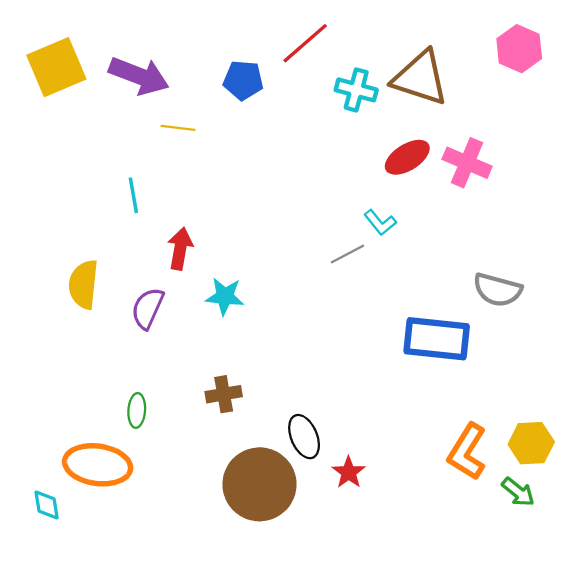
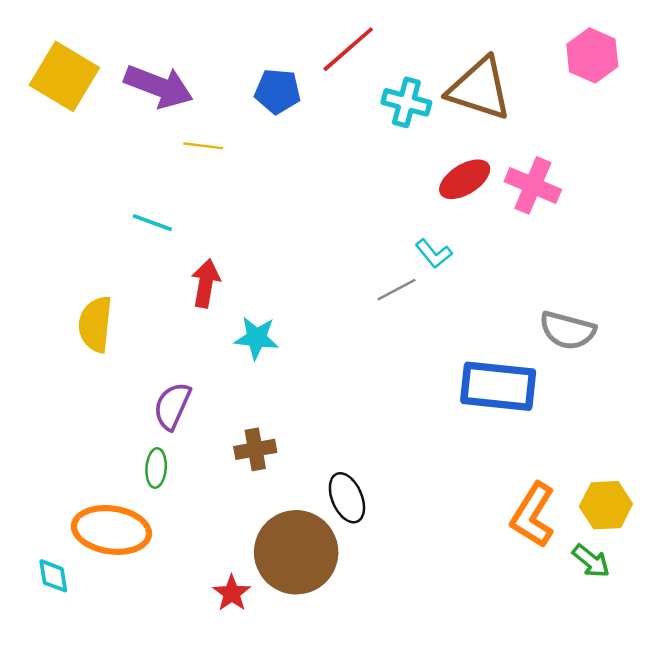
yellow square: (56, 67) -> (64, 76), turned -36
cyan line: (133, 195) -> (152, 223), turned -60
purple semicircle: (148, 308) -> (172, 406), moved
red star: (349, 472) -> (232, 593), moved

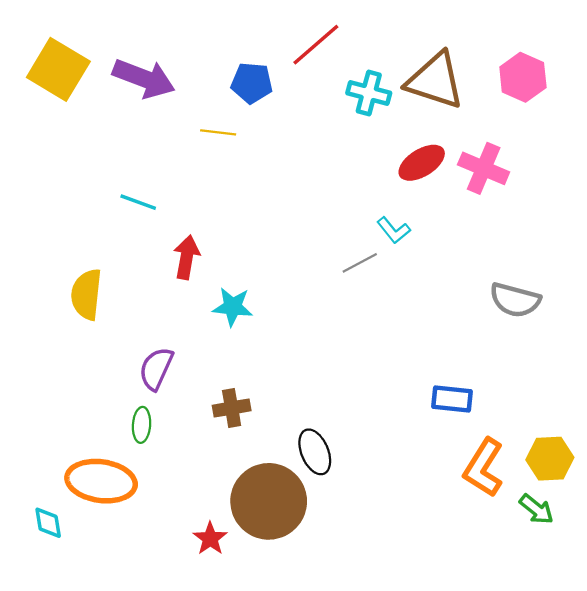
pink hexagon: (592, 55) -> (523, 77), moved
yellow line: (203, 146) -> (218, 132), moved
blue rectangle: (498, 386) -> (452, 399), moved, size x0.6

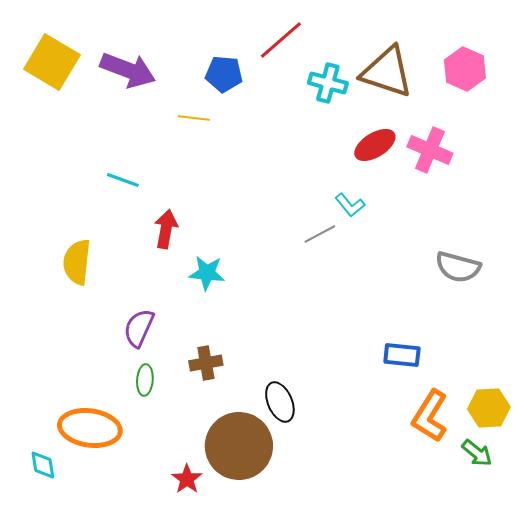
green ellipse: (142, 425) -> (145, 380), moved

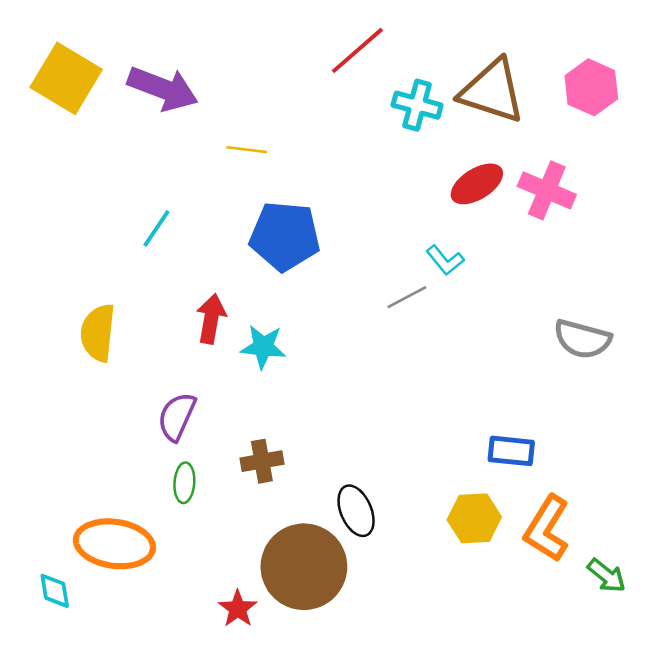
blue pentagon: (224, 74) -> (285, 236), moved, size x1.5
cyan line: (123, 180) -> (156, 228), turned -76
red arrow: (166, 229) -> (211, 319), moved
yellow hexagon: (489, 408) -> (474, 518), moved

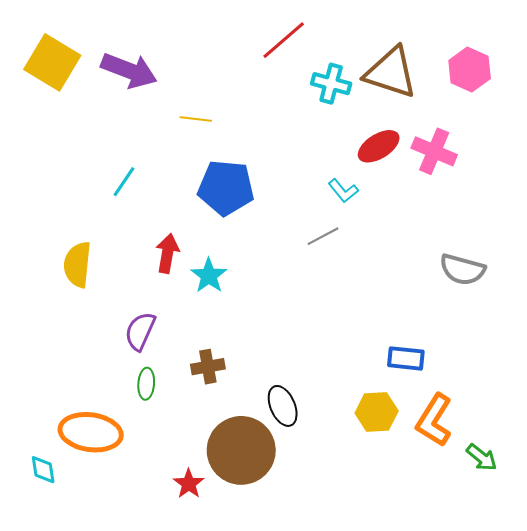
cyan L-shape: (445, 260) -> (343, 191), moved
cyan star: (263, 347) -> (209, 276), turned 30

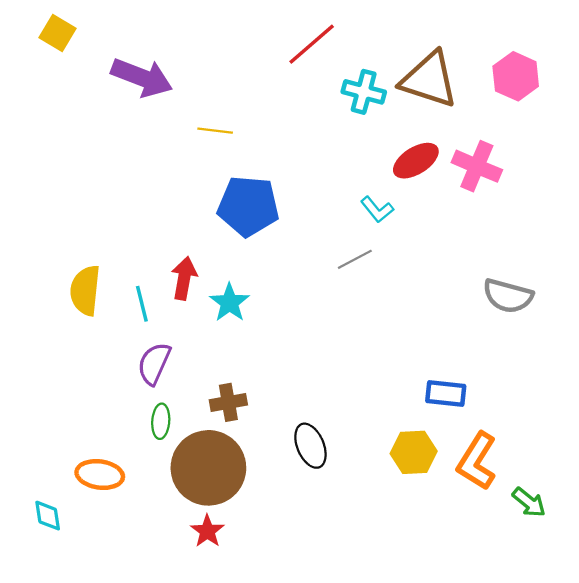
yellow square: (52, 62) -> (58, 33), moved, size x0.6
cyan line: (124, 182) -> (142, 304), moved, turned -48
orange ellipse: (91, 432) -> (100, 475), size x0.7
brown circle: (241, 450) -> (208, 468), moved

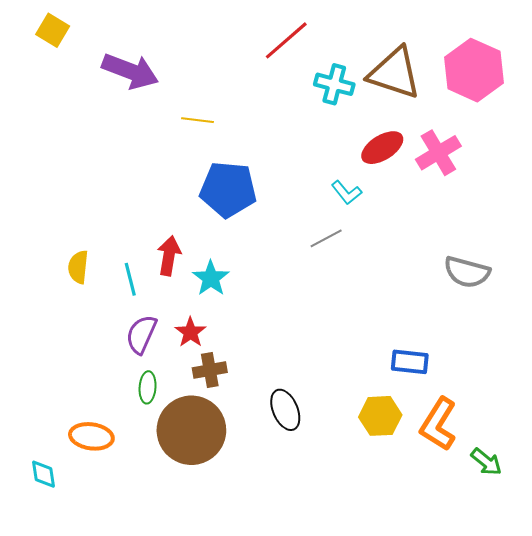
pink hexagon: (516, 76) -> (474, 70), size x1.4
pink cross: (477, 166) -> (438, 153), turned 36
yellow semicircle: (85, 290) -> (78, 267), size x0.7
red star: (207, 531) -> (190, 332), moved

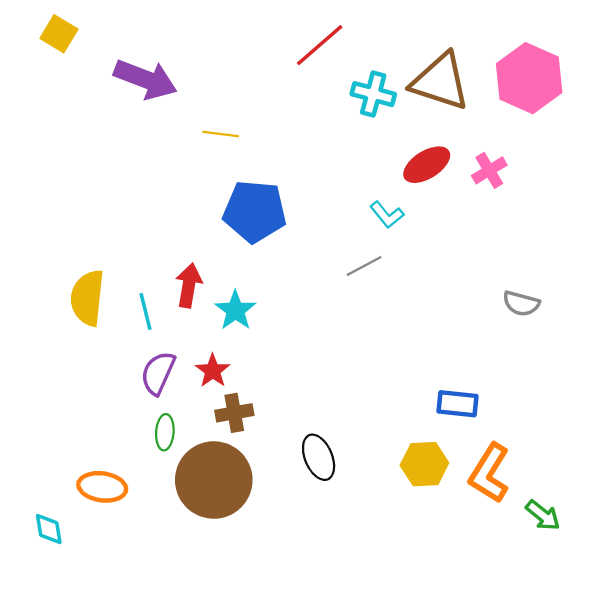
pink cross: (438, 153) -> (489, 170), size x0.7
yellow semicircle: (78, 267) -> (87, 298), size x1.5
gray semicircle: (467, 272) -> (521, 304), size x0.7

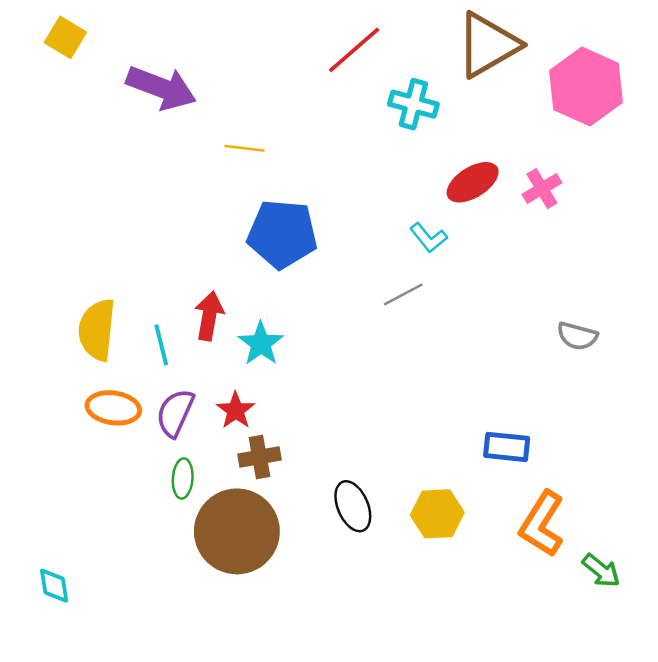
brown triangle: (440, 82) -> (488, 45), moved, turned -48
yellow hexagon: (424, 464) -> (437, 514), moved
orange ellipse: (102, 487) -> (113, 408), moved

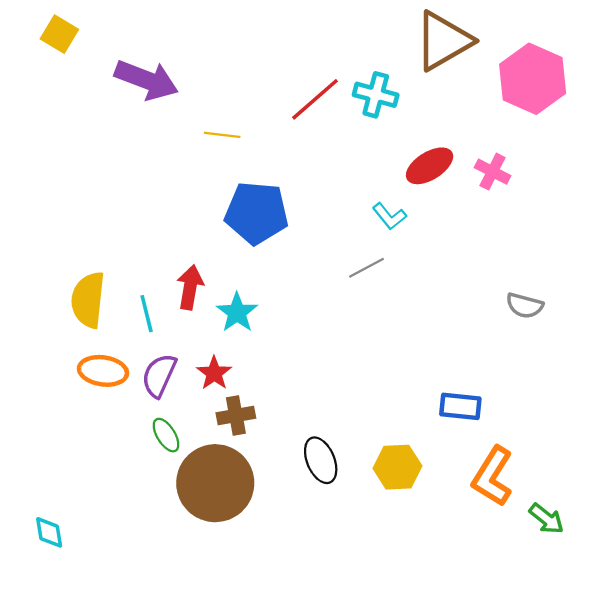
red line: (354, 50) -> (315, 99), moved
pink cross: (542, 189) -> (493, 172), turned -32
green ellipse: (183, 478) -> (166, 435), turned -36

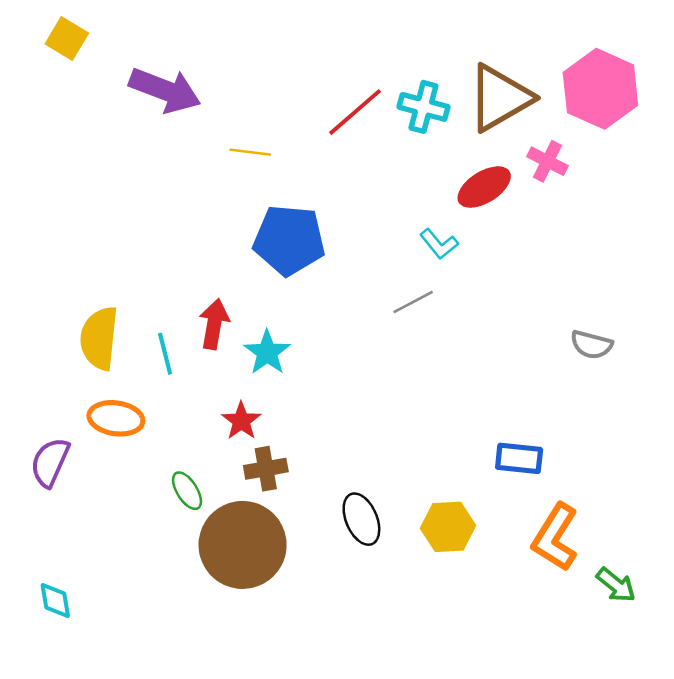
brown triangle: (443, 41) -> (500, 98), moved
pink cross: (493, 172) -> (547, 161), moved
purple semicircle: (159, 375) -> (50, 462), moved

